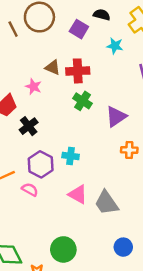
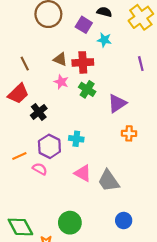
brown line: (13, 29) -> (25, 64), moved
cyan star: (115, 46) -> (104, 40), moved
pink star: (33, 87) -> (61, 82), moved

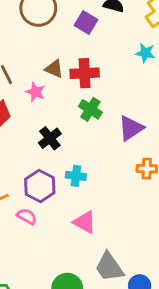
cyan star: (104, 40) -> (145, 53), moved
pink star: (61, 82) -> (35, 92), moved
black cross: (39, 112) -> (50, 138), moved
gray trapezoid: (109, 181) -> (109, 267), moved

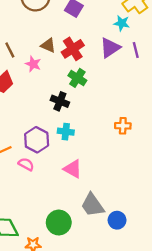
cyan star: (145, 53) -> (122, 23), moved
red cross: (85, 73) -> (73, 49), turned -30
purple triangle: (131, 128) -> (110, 48), moved
black cross: (50, 138) -> (60, 101), moved, turned -30

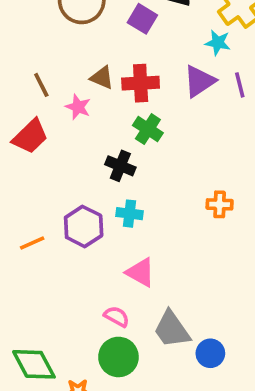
red cross: (73, 49) -> (141, 83), turned 30
pink semicircle: (26, 164) -> (117, 317), moved

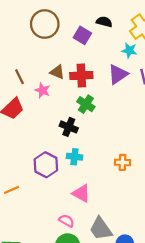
orange cross: (220, 204) -> (123, 162), moved
orange line: (32, 243) -> (12, 190), moved

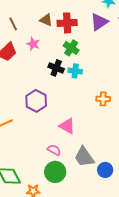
pink star: (42, 90) -> (33, 44), moved
cyan cross: (74, 157) -> (75, 71), moved

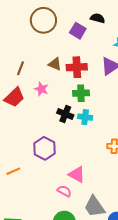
brown line: (13, 24) -> (21, 68), turned 48
green cross: (71, 48) -> (81, 93), turned -35
pink semicircle: (54, 150) -> (64, 191), moved

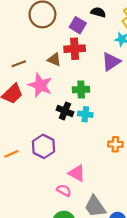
red cross: (77, 67) -> (75, 49), moved
brown line: (21, 68) -> (19, 64), turned 48
pink star: (41, 89) -> (40, 85), size x1.6
orange line: (13, 171) -> (11, 154), moved

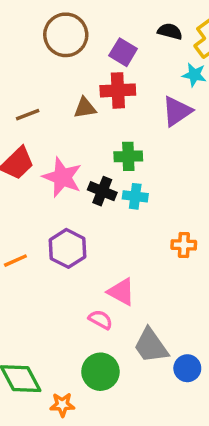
black semicircle: (98, 12) -> (170, 31), moved
brown triangle: (54, 59) -> (85, 108), turned -32
pink star: (40, 85) -> (62, 177), moved

